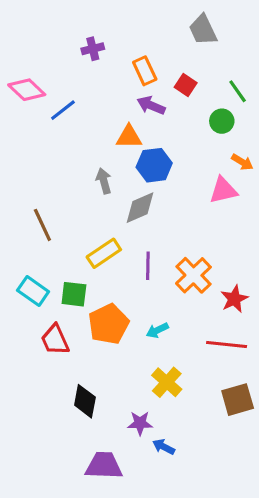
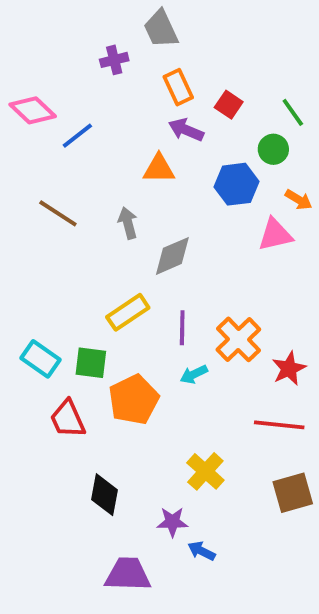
gray trapezoid: (203, 30) -> (161, 29), moved
blue hexagon: (154, 165) -> (236, 184), moved
brown line: (42, 225) -> (58, 213), moved, turned -32
cyan arrow: (157, 330) -> (194, 374), moved

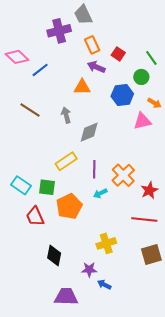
purple cross: (114, 60) -> (59, 31), size x1.6
yellow cross: (205, 471) -> (106, 243), turned 30

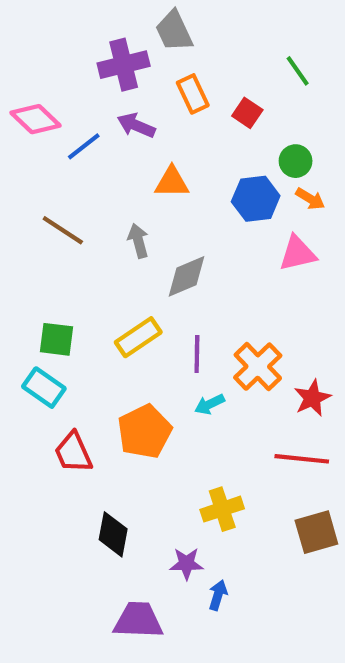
green line: (151, 58) -> (298, 71), moved
purple arrow: (96, 67) -> (136, 125), moved
orange arrow: (154, 103) -> (310, 199), moved
green square: (47, 187) -> (56, 339), moved
blue arrow: (104, 285) -> (218, 595), turned 80

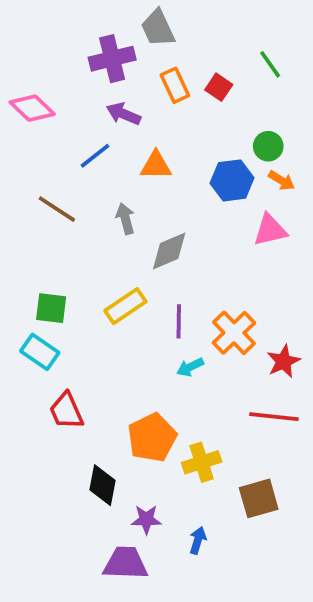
red square: (247, 113) -> (219, 87), moved
blue line: (84, 146) -> (95, 156), moved
orange pentagon: (145, 432) -> (152, 438), moved
brown square: (316, 532) -> (259, 498), moved
purple star: (186, 564) -> (146, 519), moved

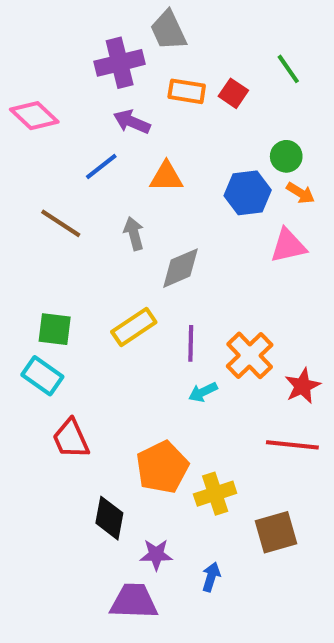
orange rectangle: (175, 85) -> (187, 91), turned -56

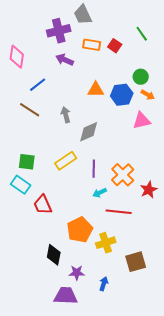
pink diamond: (34, 116) -> (17, 57), turned 55
blue line: (101, 166) -> (38, 85), moved
orange triangle: (166, 177) -> (96, 90), moved
red trapezoid: (71, 439) -> (43, 205), moved
red line: (292, 445) -> (119, 212), moved

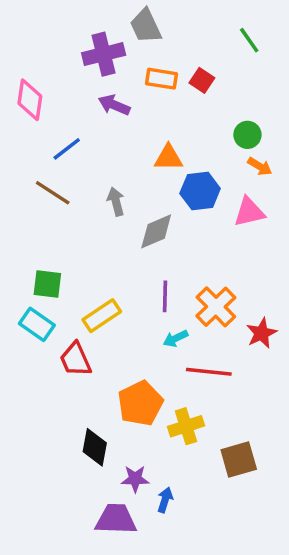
green line: (142, 34) -> (249, 40), moved
blue hexagon: (122, 95) -> (200, 191), moved
yellow rectangle: (66, 161) -> (102, 316), moved
blue arrow: (104, 284) -> (165, 500), moved

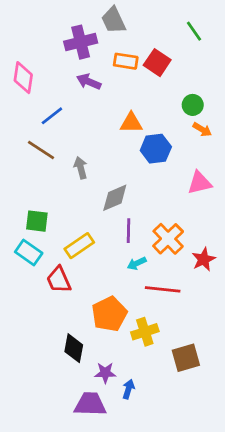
red square: (202, 80) -> (157, 63), size x1.4
gray arrow: (116, 202) -> (81, 168), moved
pink triangle: (249, 212) -> (200, 183), moved
gray diamond: (156, 231) -> (115, 198), moved

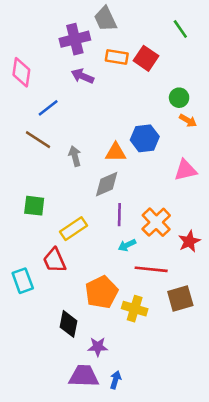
orange triangle: (131, 123) -> (116, 152), moved
cyan rectangle: (29, 253) -> (23, 281), moved, turned 35
yellow cross: (145, 332) -> (135, 309), turned 35
brown square: (186, 358) -> (180, 298), moved
blue arrow: (128, 389) -> (116, 380), moved

